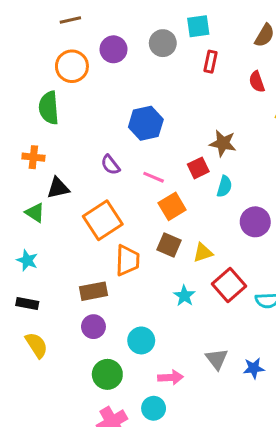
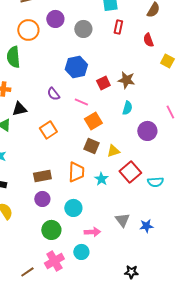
gray circle: (163, 43) -> (83, 29), moved
red square: (198, 168) -> (103, 83), moved
orange square: (103, 220) -> (48, 130), size x0.7
orange trapezoid: (127, 260) -> (76, 172), moved

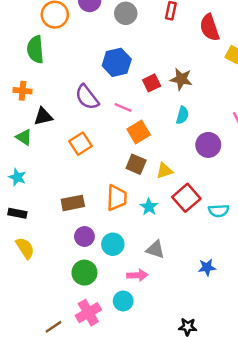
red semicircle: (148, 40) -> (210, 28), size x1.5
purple semicircle: (53, 94) -> (87, 97), size x1.5
purple circle: (42, 199) -> (84, 236), moved
gray triangle: (122, 220) -> (155, 249), moved, turned -35

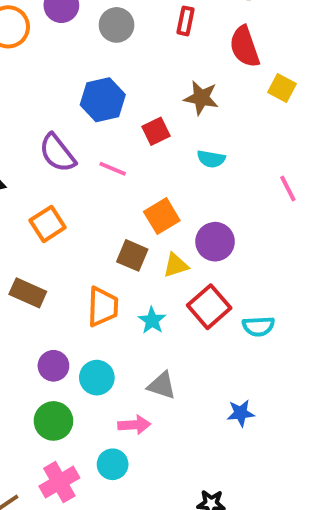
brown star: (181, 79) -> (201, 98), moved
cyan semicircle: (182, 115) -> (211, 159), moved, turned 84
orange square: (139, 132) -> (162, 216), moved
purple circle: (208, 145) -> (215, 242), moved
brown rectangle: (73, 203) -> (28, 293), moved, turned 35

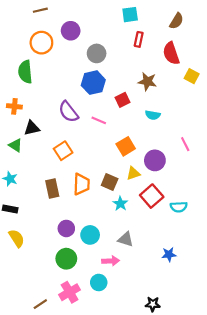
gray circle: (117, 25) -> (97, 53), moved
pink line: (288, 188) -> (185, 144), moved
brown square: (132, 255) -> (110, 182), moved
brown rectangle: (28, 293) -> (52, 188), turned 54
orange trapezoid: (103, 307) -> (81, 184), moved

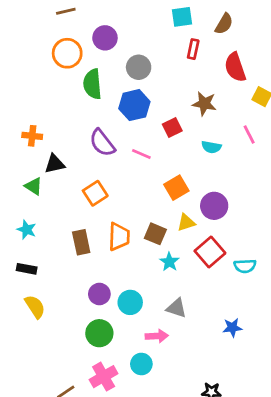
brown semicircle: (177, 21) -> (224, 24), moved
green semicircle: (25, 72) -> (92, 84), moved
pink line: (185, 144) -> (249, 134), moved

